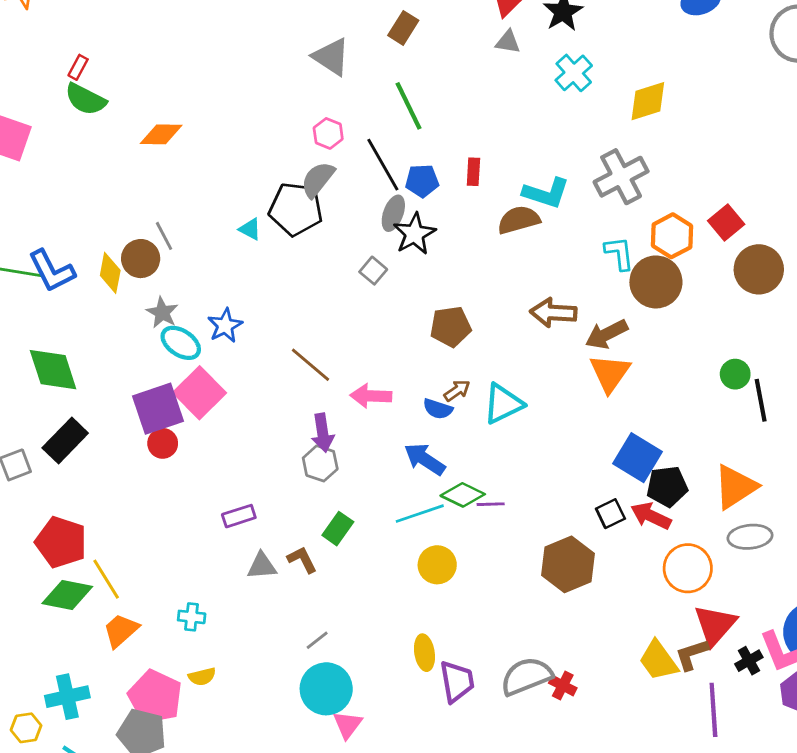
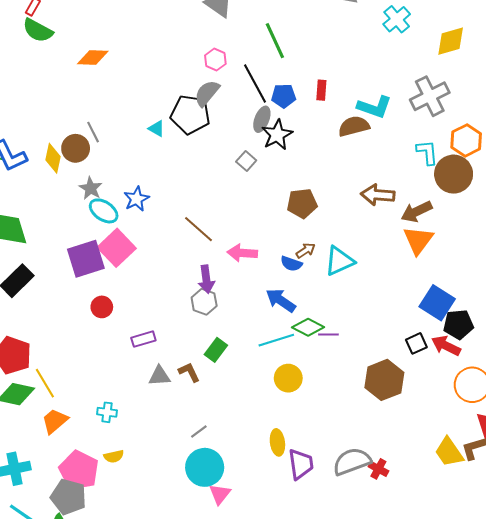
red circle: (163, 443) -> (102, 307), moved

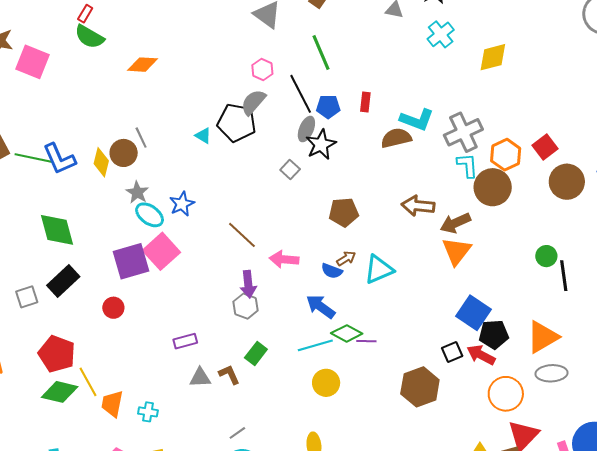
gray cross: (430, 96) -> (463, 132), moved
red circle: (102, 307) -> (113, 308), moved
orange trapezoid: (55, 421) -> (112, 404), moved, turned -40

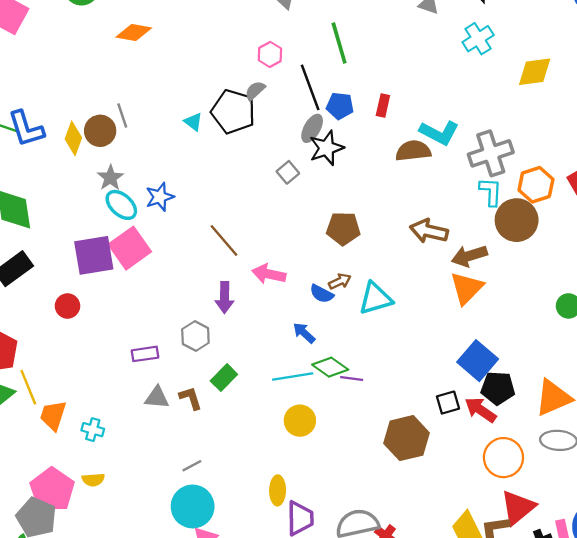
gray semicircle: (253, 102) -> (255, 91), size x0.7
gray hexagon: (246, 306) -> (195, 336), moved
blue arrow: (321, 307) -> (304, 333), size x0.7

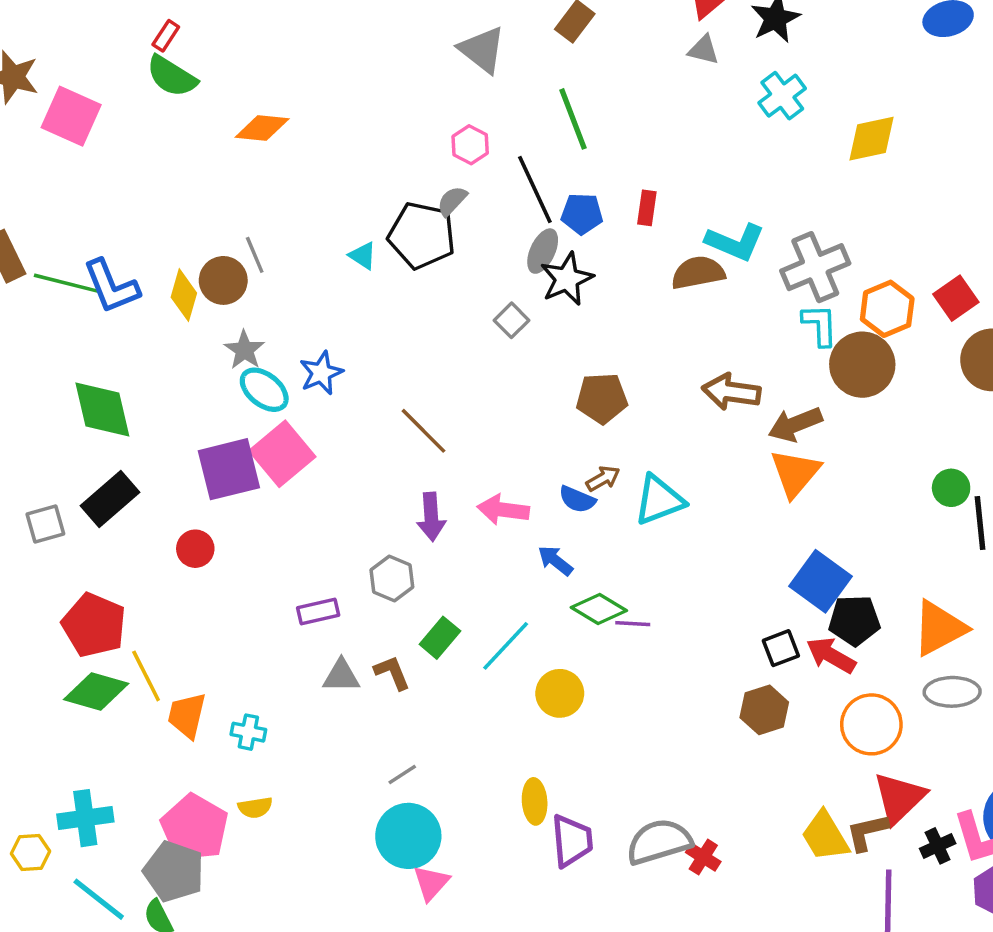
pink arrow: (269, 274) -> (503, 510), moved
cyan line: (293, 376) -> (506, 646), moved, turned -33
brown hexagon: (406, 438) -> (764, 710), moved, size x0.7

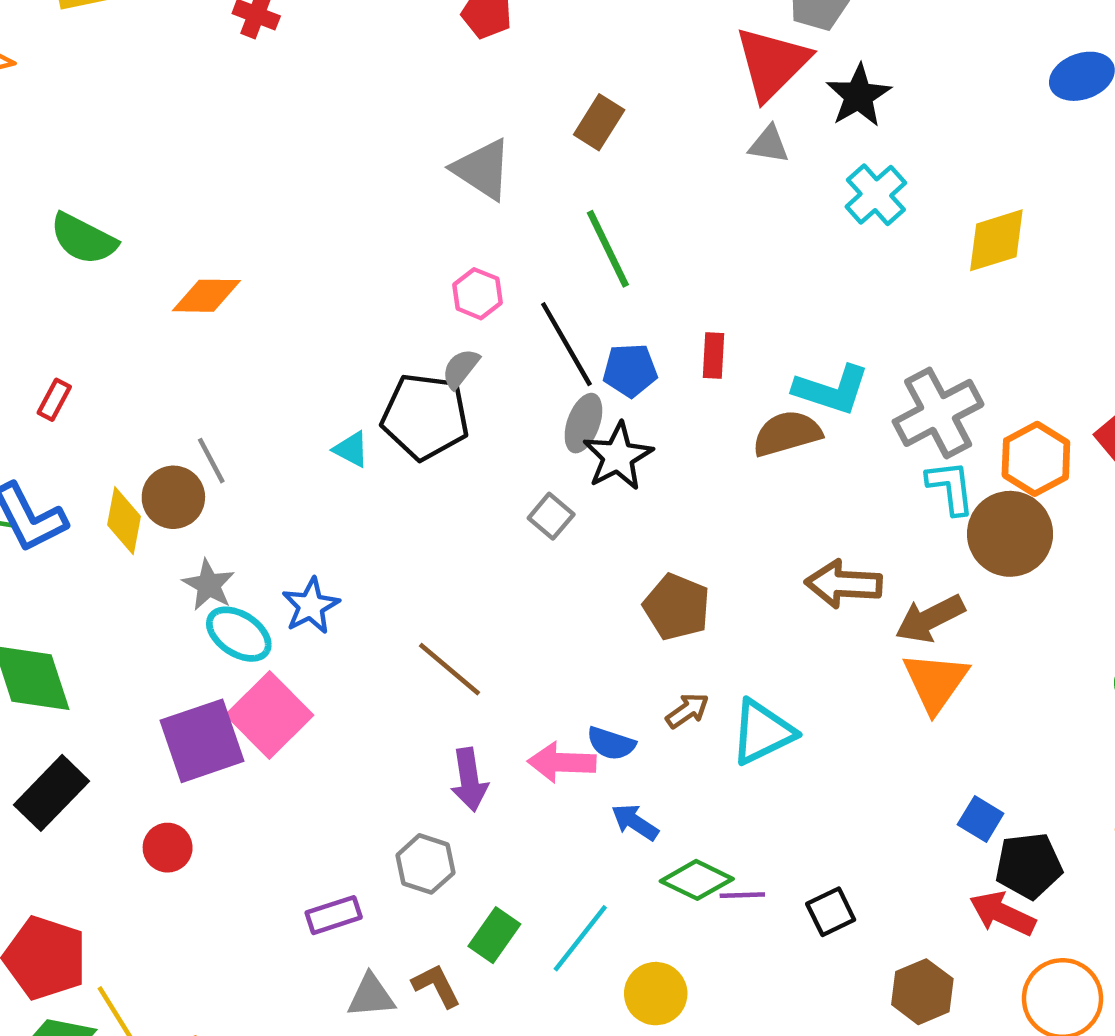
red rectangle: (166, 36) -> (54, 400), moved
brown pentagon: (602, 398) -> (677, 607), turned 30
blue semicircle: (577, 499) -> (611, 743), moved
blue square: (821, 581) -> (981, 819), size x0.6
black square: (781, 648) -> (831, 912), moved

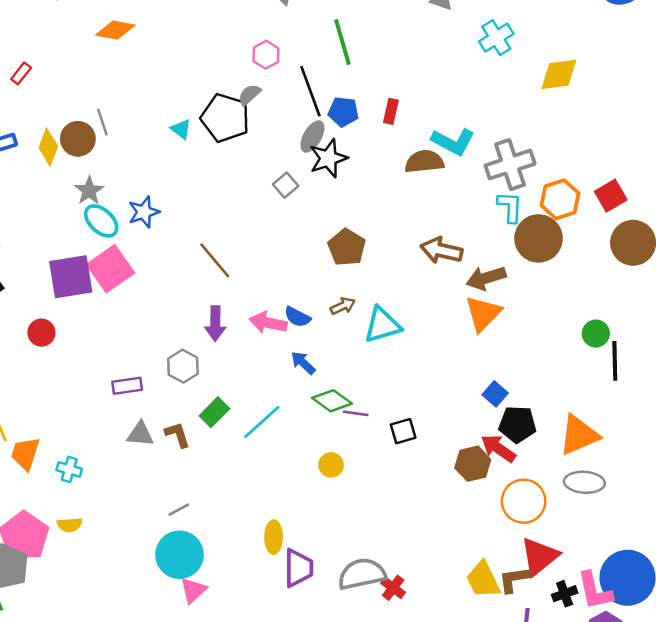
brown hexagon: (922, 992) -> (473, 464), moved
yellow circle: (656, 994) -> (331, 465), moved, size x0.7

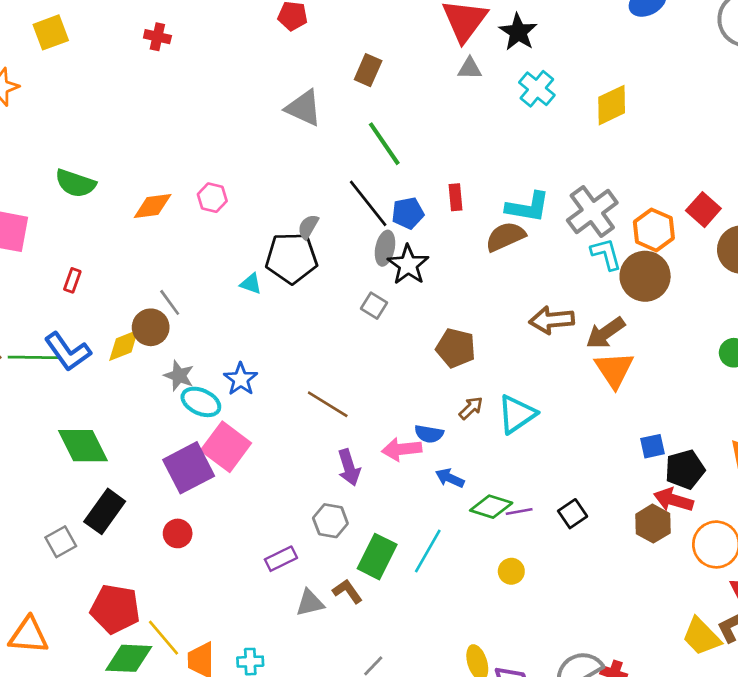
pink hexagon: (266, 55) -> (212, 198), moved
yellow diamond: (48, 147) -> (124, 345), turned 66
blue square: (495, 394) -> (653, 446), turned -35
green rectangle: (214, 412) -> (377, 557), size x1.4

